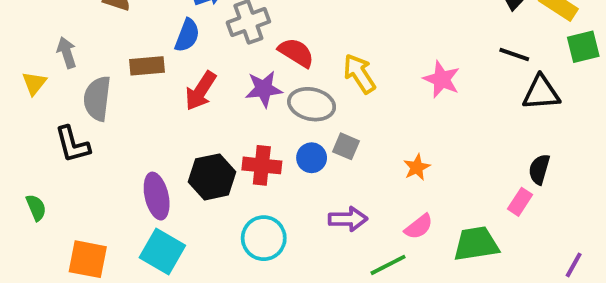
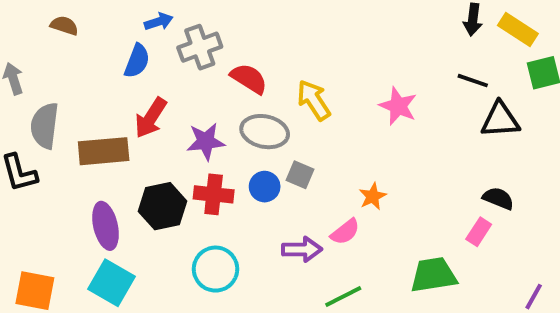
brown rectangle: (147, 66) -> (104, 151), moved, size x1.4
purple star: (264, 89) -> (206, 141), moved
black semicircle: (539, 169) -> (498, 198), turned 96
pink semicircle: (419, 227) -> (345, 232), moved

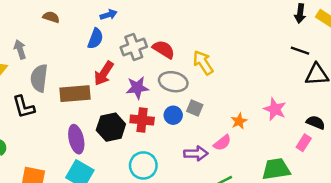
gray cross: (200, 47) -> (134, 47), moved
pink star: (398, 106) -> (275, 109), moved

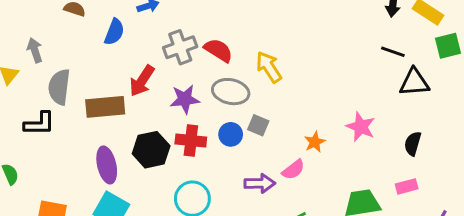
blue semicircle: (95, 39) -> (114, 32), moved
black L-shape: (24, 107) -> (39, 124), turned -75
black semicircle: (316, 122) -> (413, 144), turned -96
pink rectangle: (304, 143) -> (407, 186), moved, turned 42

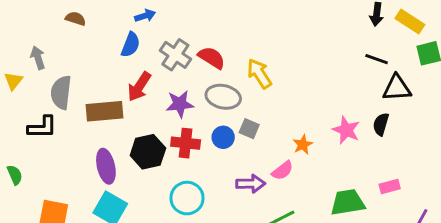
blue semicircle: (114, 32) -> (131, 45), moved
gray cross: (180, 47) -> (175, 55), turned -36
black semicircle: (413, 144) -> (381, 124), moved

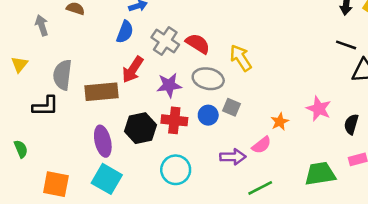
gray arrow: (38, 58) -> (42, 25), moved
black semicircle: (381, 124) -> (351, 124), moved

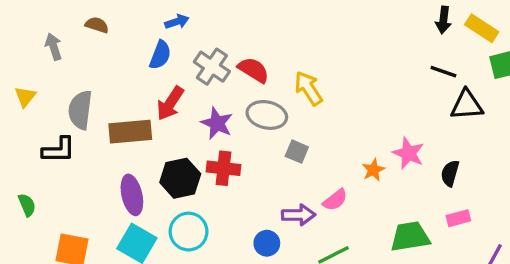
purple star: (169, 85) -> (217, 123), turned 30
blue circle: (208, 115) -> (267, 243), moved
orange star: (280, 122) -> (373, 170), moved
cyan circle: (176, 170) -> (189, 232), moved

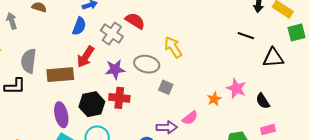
red semicircle: (254, 70) -> (135, 21), moved
black line: (443, 72) -> (246, 36), moved
purple star: (217, 123) -> (115, 69), turned -30
black semicircle: (450, 173) -> (263, 101), turned -49

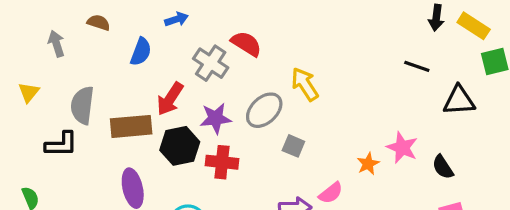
blue semicircle: (79, 26) -> (141, 52), moved
gray ellipse: (147, 64) -> (264, 110), turned -55
black hexagon: (92, 104) -> (180, 146), moved

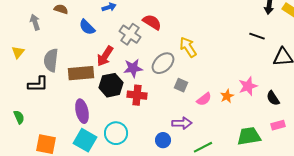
blue semicircle: (141, 52) -> (87, 27), turned 114
pink star: (402, 148) -> (248, 86), turned 30
pink semicircle: (331, 193) -> (204, 99), moved

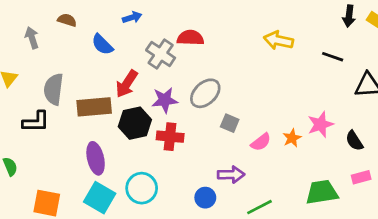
red semicircle: (152, 22) -> (190, 38), turned -30
yellow arrow: (188, 47) -> (278, 40), moved, turned -45

